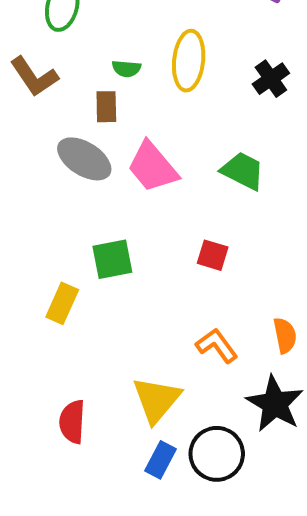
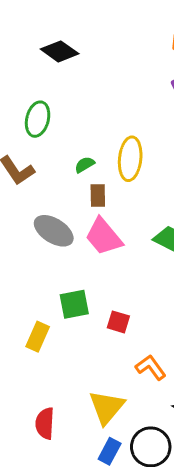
green semicircle: (126, 69) -> (85, 165), turned 144
brown rectangle: (106, 107) -> (98, 196), moved
red square: (213, 255) -> (118, 322), moved

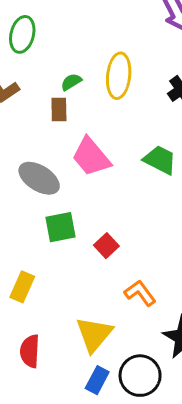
brown rectangle: (98, 196) -> (59, 109), moved
gray ellipse: (54, 231) -> (39, 178), moved
red square: (118, 322) -> (106, 246), turned 30
yellow rectangle: (38, 337) -> (22, 287), moved

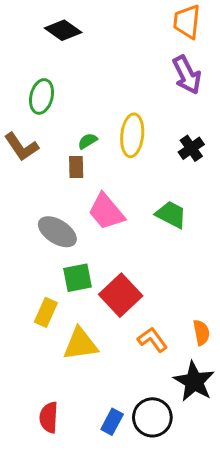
red square: (106, 246) -> (121, 295), size x1.8
yellow rectangle: (22, 287) -> (46, 312), moved
yellow triangle: (94, 334) -> (80, 344), moved, turned 42
red semicircle: (30, 351) -> (49, 417), moved

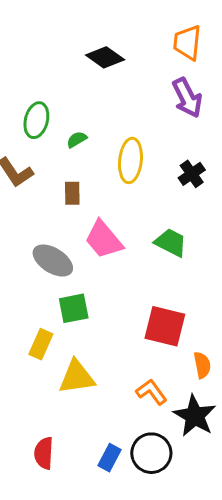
black diamond: (63, 30) -> (105, 57), moved
green semicircle: (88, 141) -> (77, 140), moved
red square: (121, 295) -> (165, 326), moved, turned -33
orange L-shape: (152, 340) -> (151, 392), moved

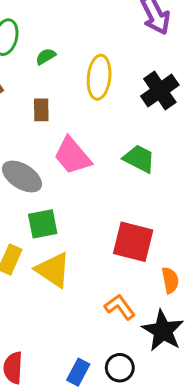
black cross: (192, 174) -> (160, 91), size x1.4
yellow triangle: (77, 377) -> (53, 270), moved, turned 42
black circle: (151, 453) -> (120, 368), size x0.7

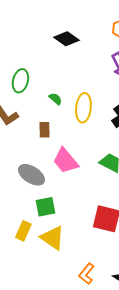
green semicircle: (46, 56) -> (55, 99), moved, turned 72
orange L-shape: (120, 307) -> (86, 274), moved, turned -105

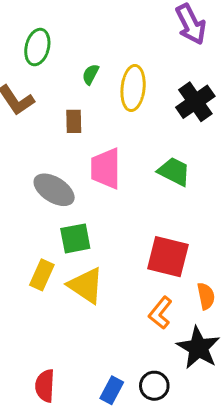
green semicircle: (55, 99) -> (91, 74), turned -104
pink trapezoid: (65, 161) -> (106, 169), turned 40
orange L-shape: (86, 274) -> (160, 313), moved

